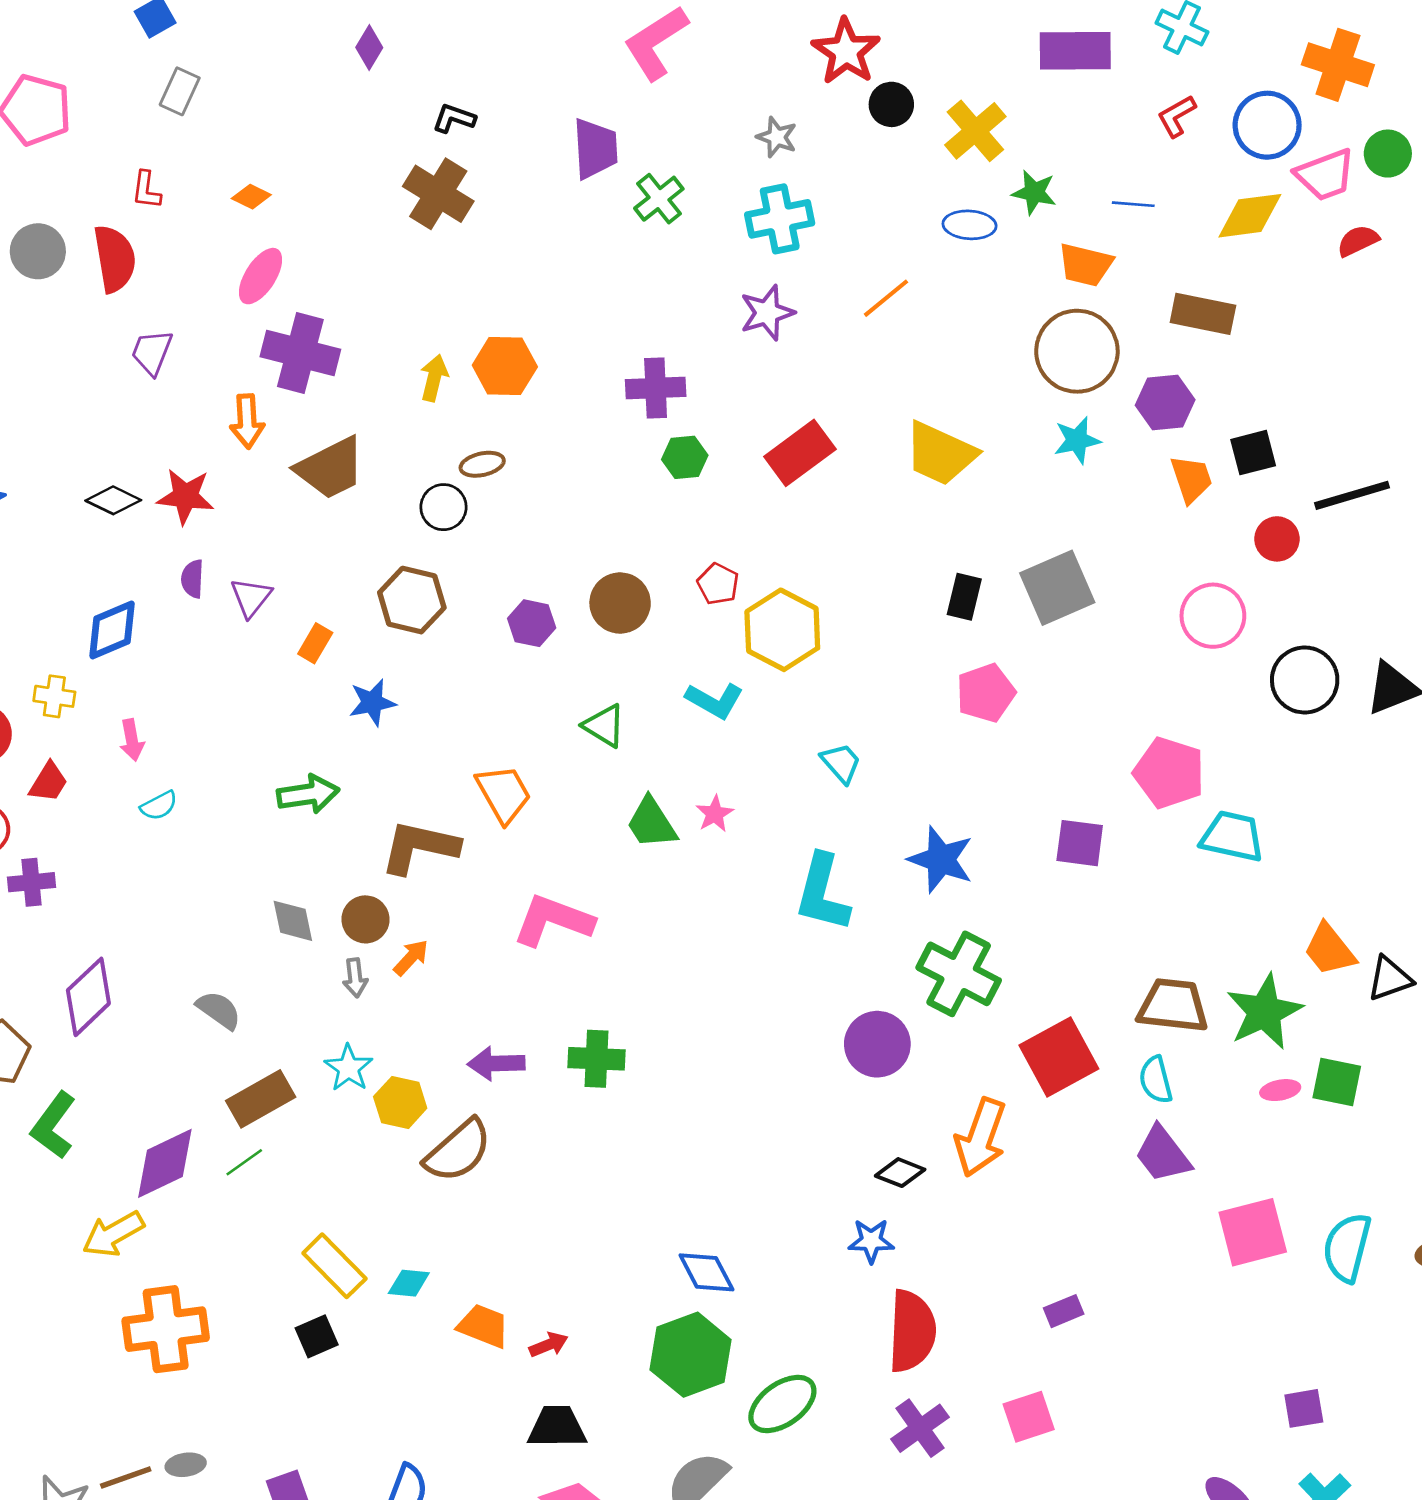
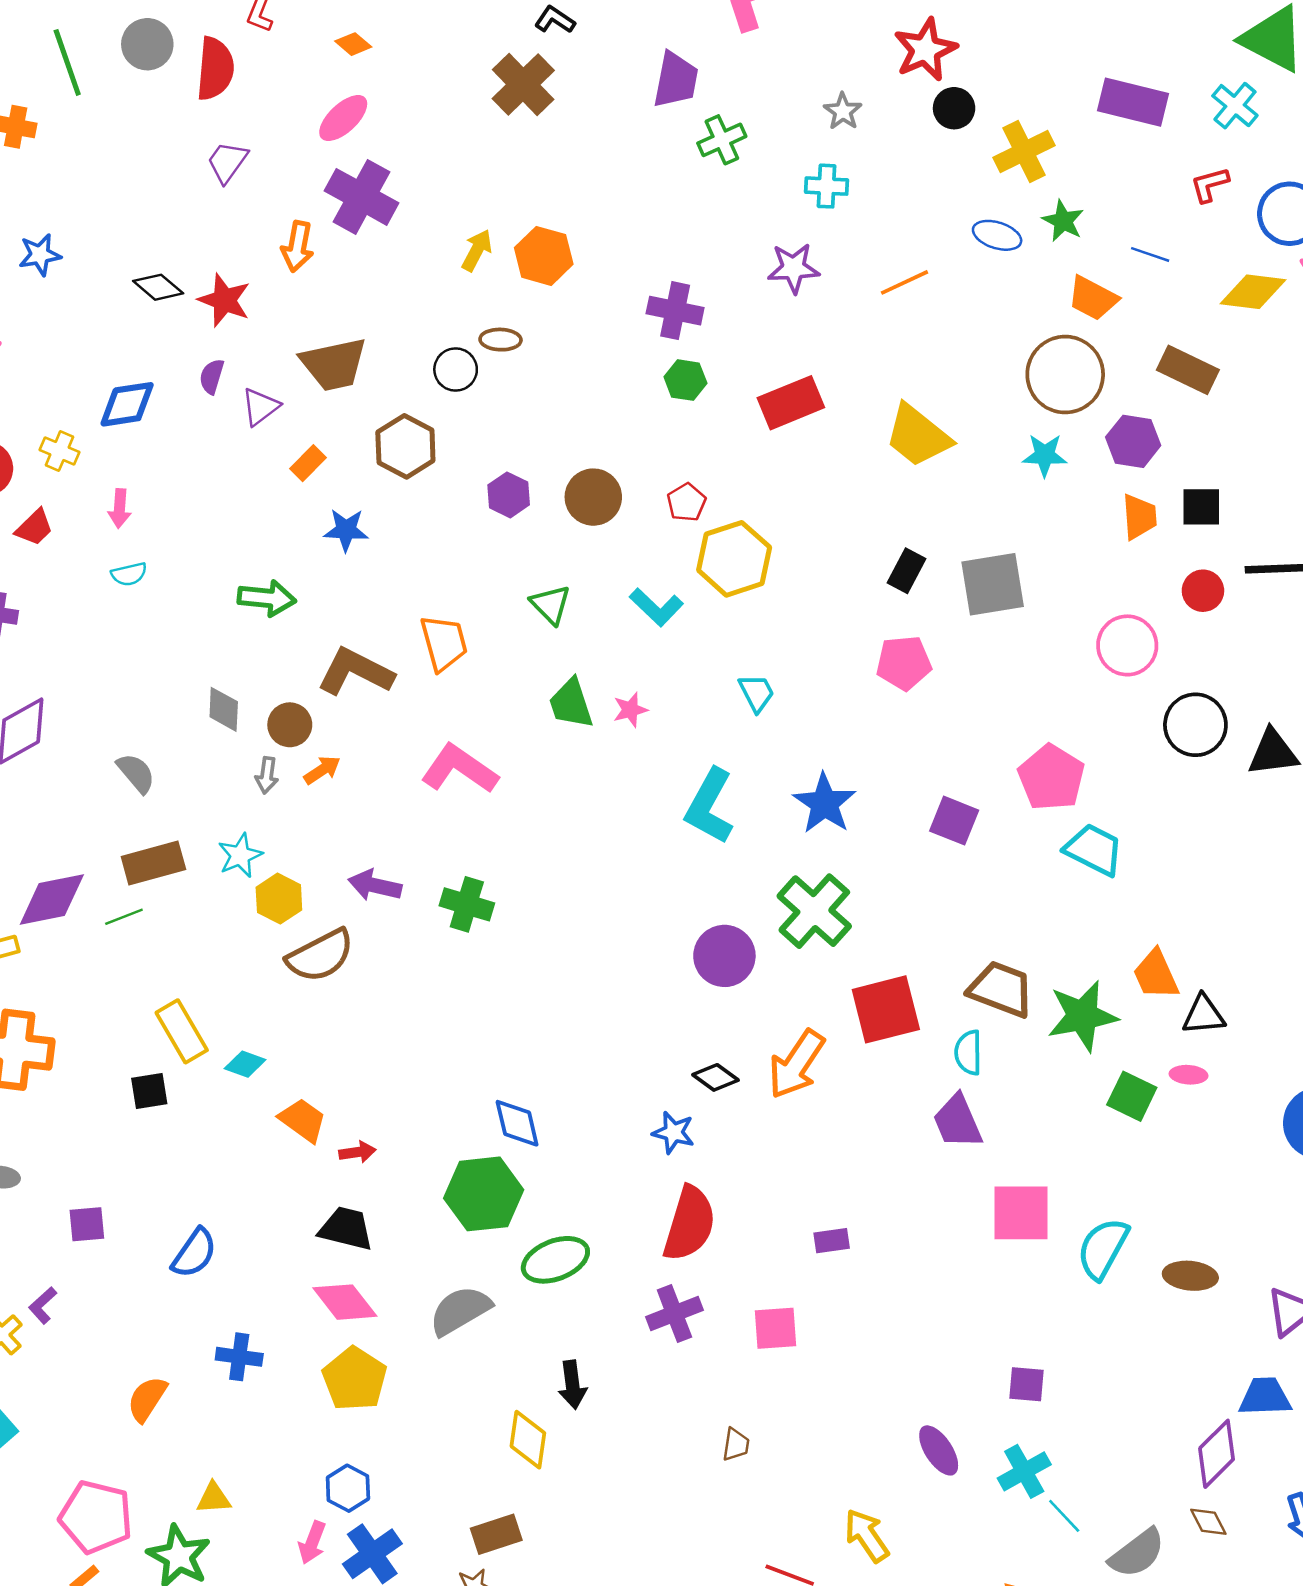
cyan cross: (780, 219) -> (827, 186), size x0.7
brown trapezoid: (330, 468) -> (334, 364), moved
pink ellipse: (1280, 1090) -> (1189, 1075), moved

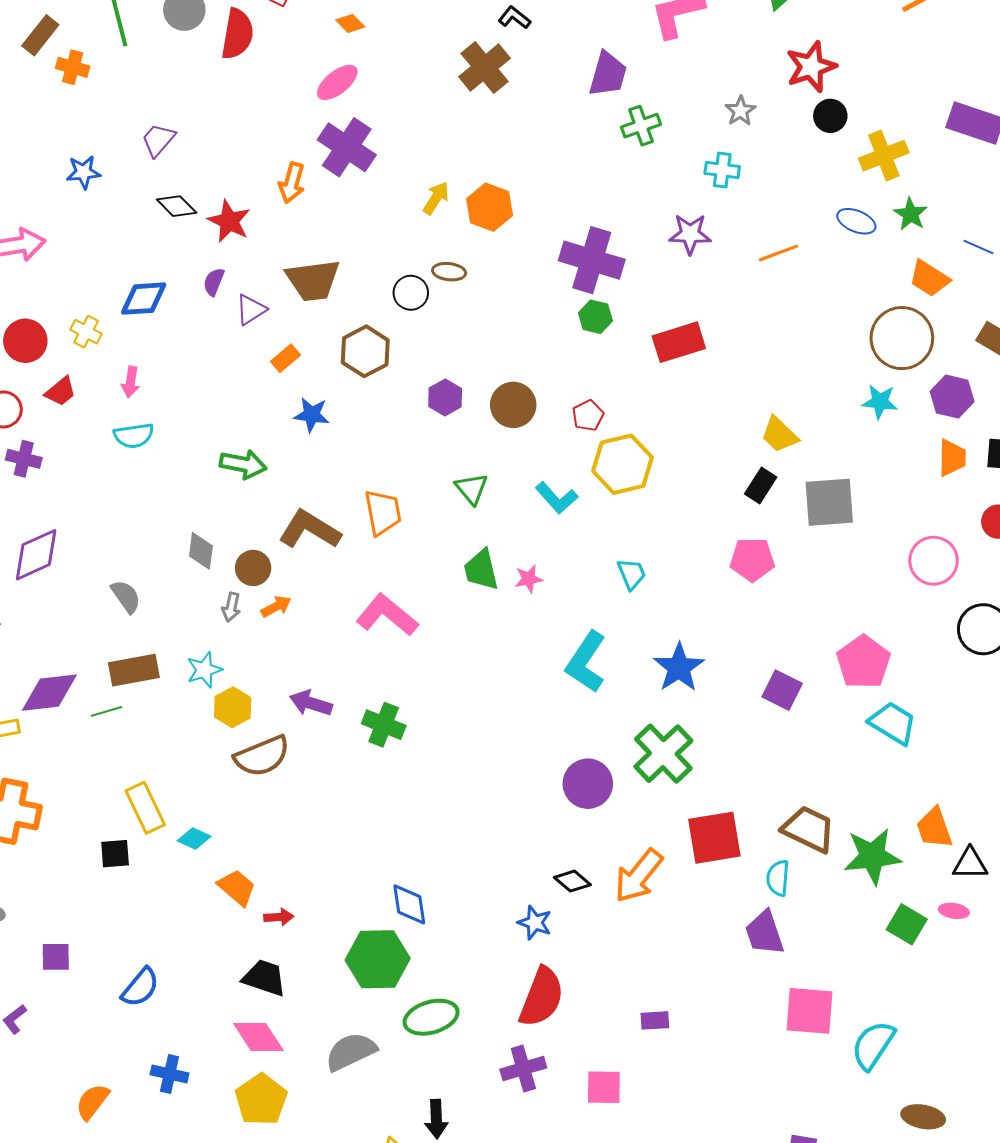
purple trapezoid: (227, 162) -> (158, 140), moved
purple cross: (675, 311) -> (592, 260), size x1.4
yellow trapezoid: (918, 436) -> (779, 435), moved, size x0.7
cyan semicircle: (129, 574) -> (134, 436), size x1.4
brown ellipse: (1190, 1276) -> (923, 1117), moved

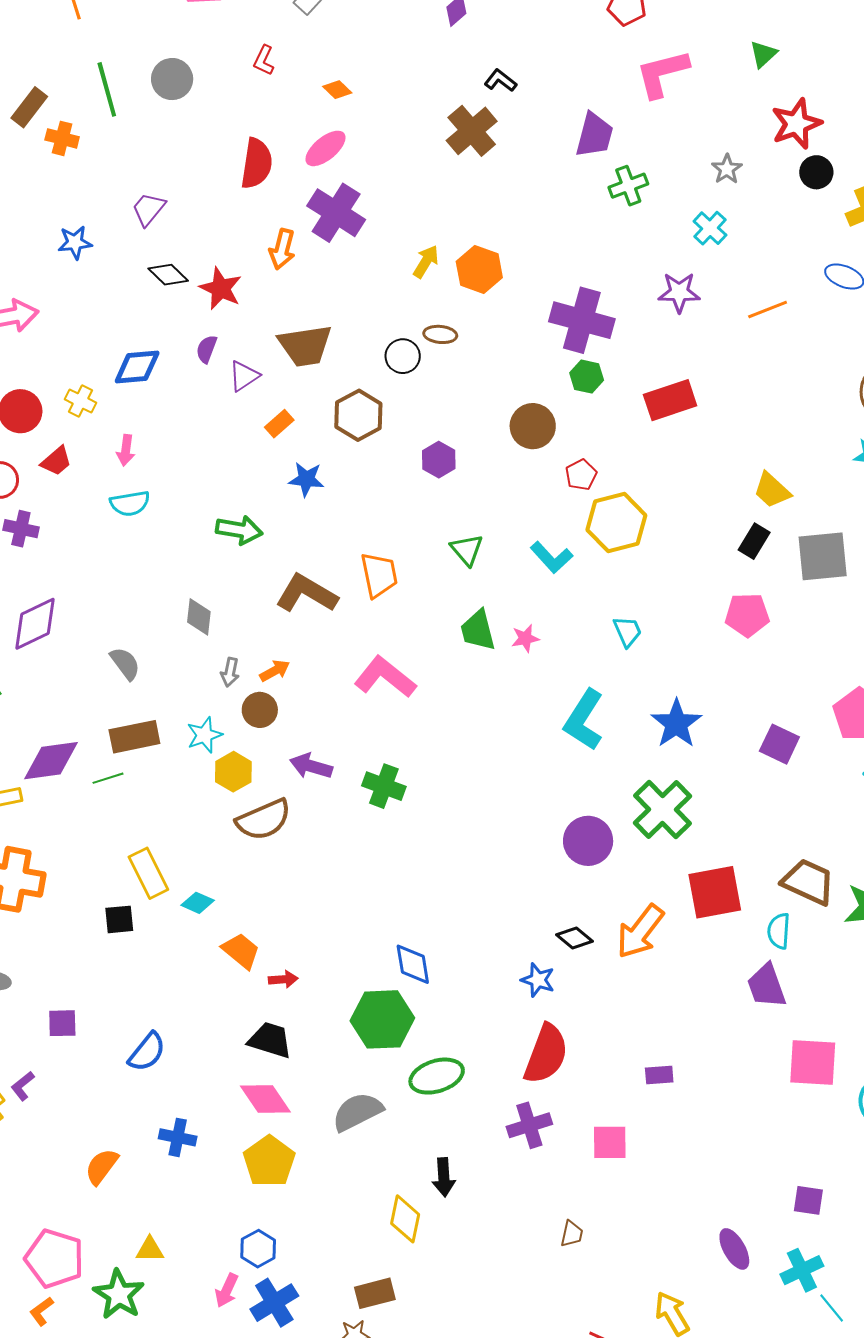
red semicircle: (237, 34) -> (257, 163), moved
cyan cross: (722, 170) -> (710, 228), turned 36
brown circle: (513, 405) -> (533, 426), moved
brown circle: (253, 568) -> (260, 710), moved

